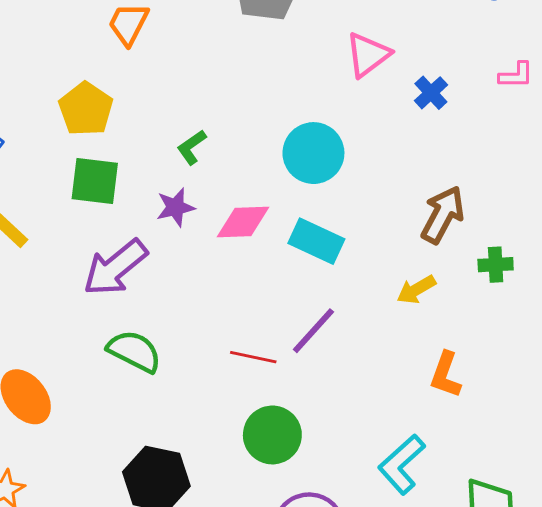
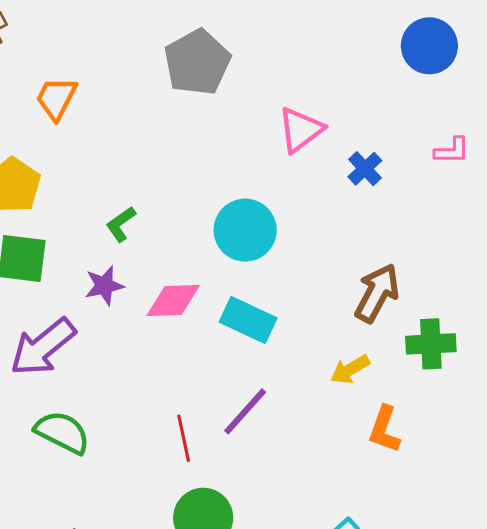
green cross: (496, 265) -> (431, 344), size x1.4
red line: (253, 357) -> (184, 438), turned 66
orange L-shape: (446, 375) -> (384, 429), moved

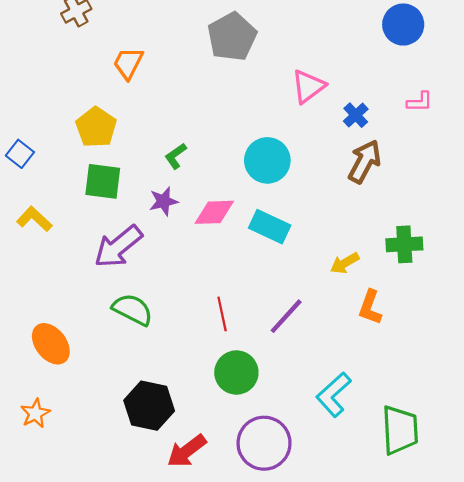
brown arrow: (377, 293) -> (365, 162), moved
purple line: (245, 411) -> (286, 316), moved

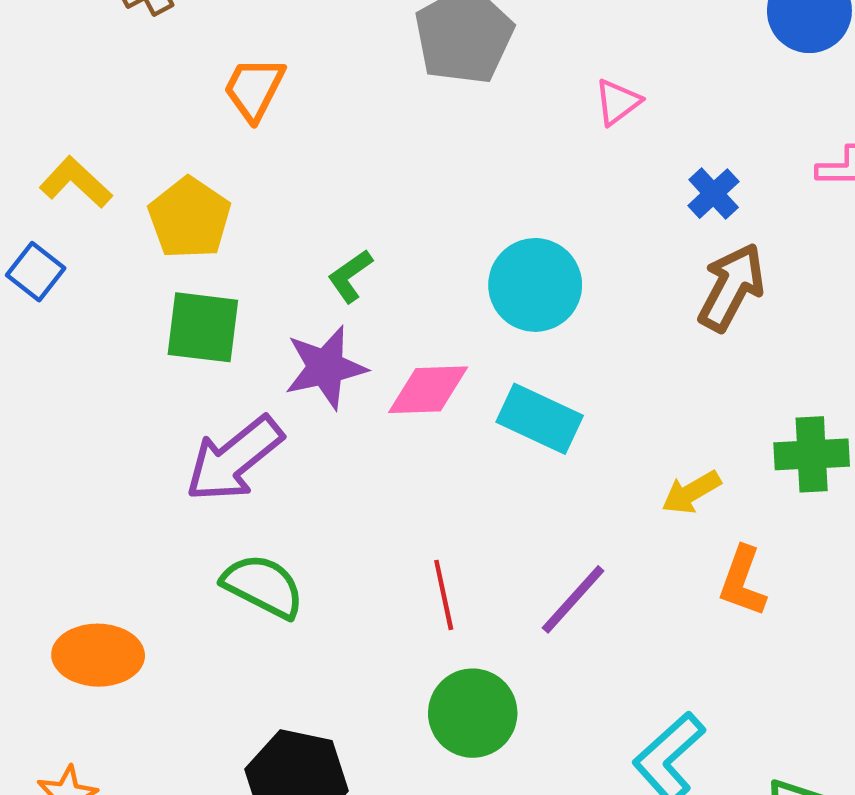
pink triangle: (308, 86) -> (618, 102), moved, size x0.7
purple star: (163, 201) -> (326, 367), size x1.4
yellow L-shape: (34, 219) -> (76, 182), moved
orange ellipse: (51, 344) -> (98, 655), turned -51

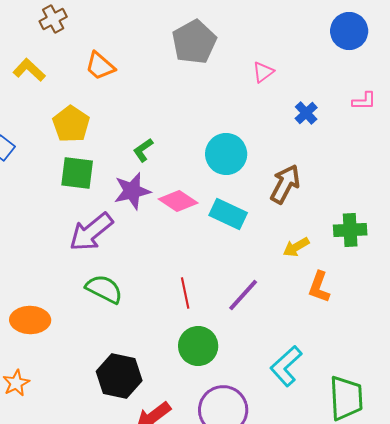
orange trapezoid: (254, 89) -> (100, 66), turned -76
yellow L-shape: (76, 182) -> (29, 70), moved
brown arrow: (731, 287) -> (285, 184), moved
pink diamond: (428, 390) -> (178, 201), turned 36

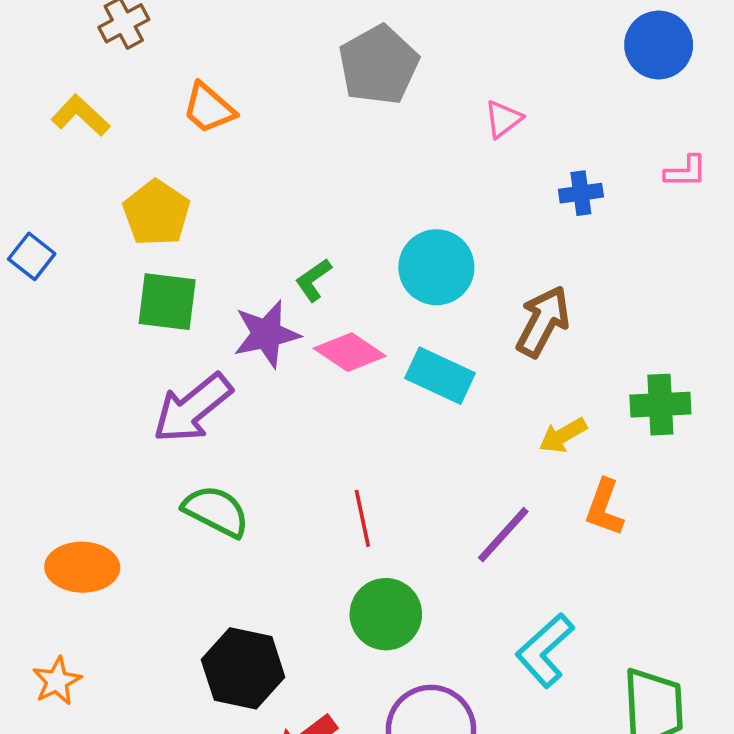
blue cross: (306, 113) -> (581, 193), turned 35
green L-shape: (143, 150) -> (314, 280), moved
purple line: (243, 295) -> (503, 535), moved

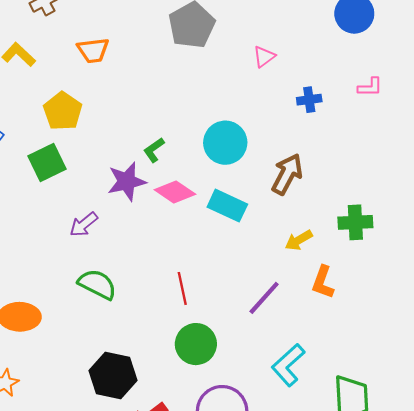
orange trapezoid: (209, 108) -> (93, 50), turned -48
green square: (167, 302) -> (47, 163), moved, turned -33
purple arrow: (192, 408) -> (84, 224), size x0.6

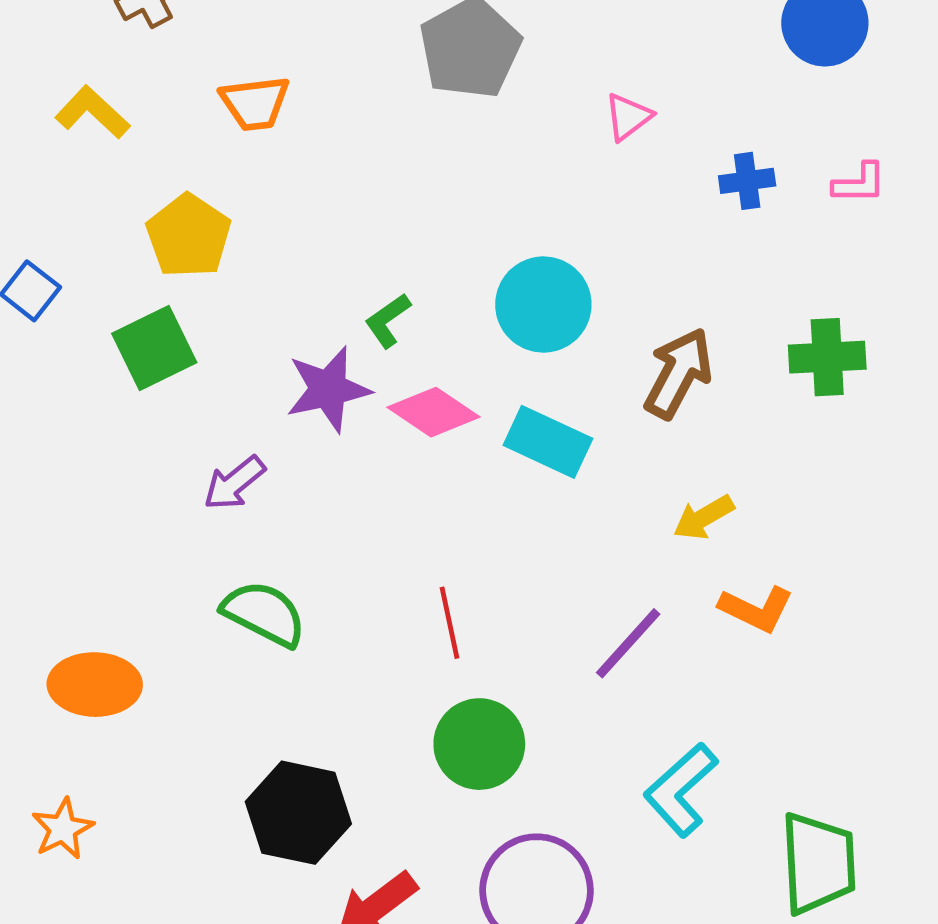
blue cross: (309, 100) -> (747, 181), moved
green cross: (355, 222) -> (827, 357), moved
orange L-shape: (323, 282) -> (756, 609), turned -84

